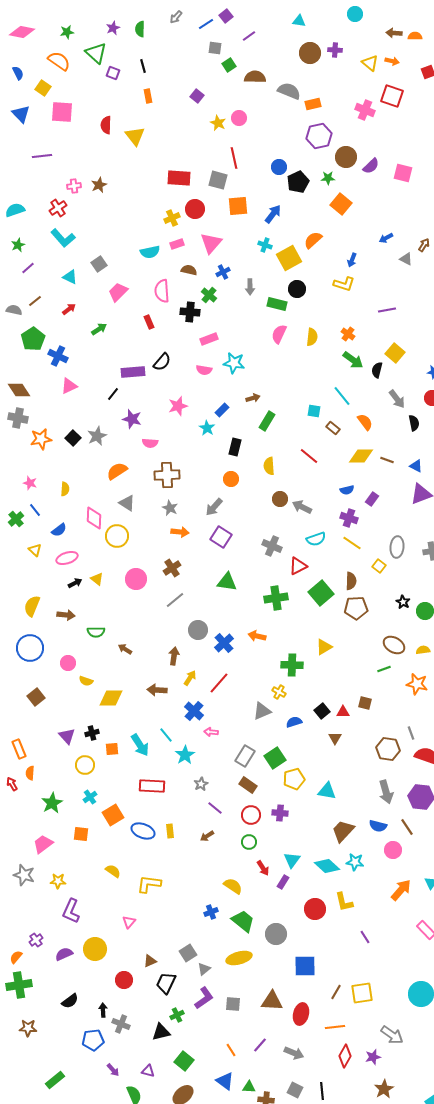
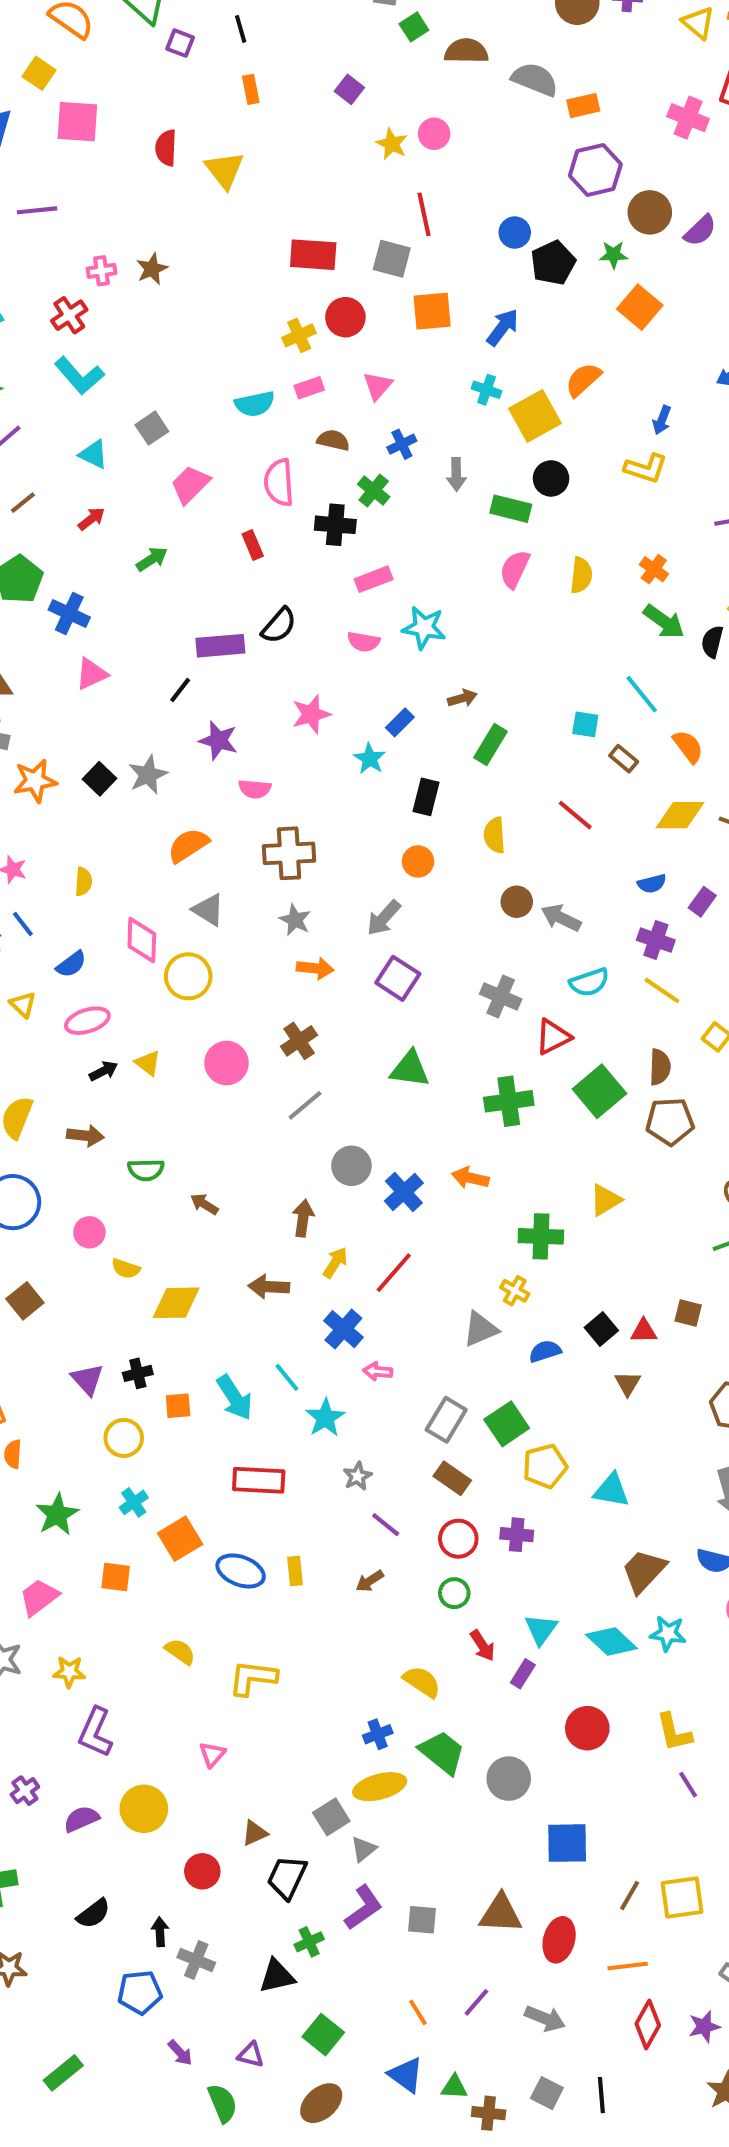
pink triangle: (211, 243) -> (378, 386), size x0.7
yellow L-shape: (344, 902) -> (674, 1732), moved
yellow ellipse: (239, 958) -> (380, 1787), moved

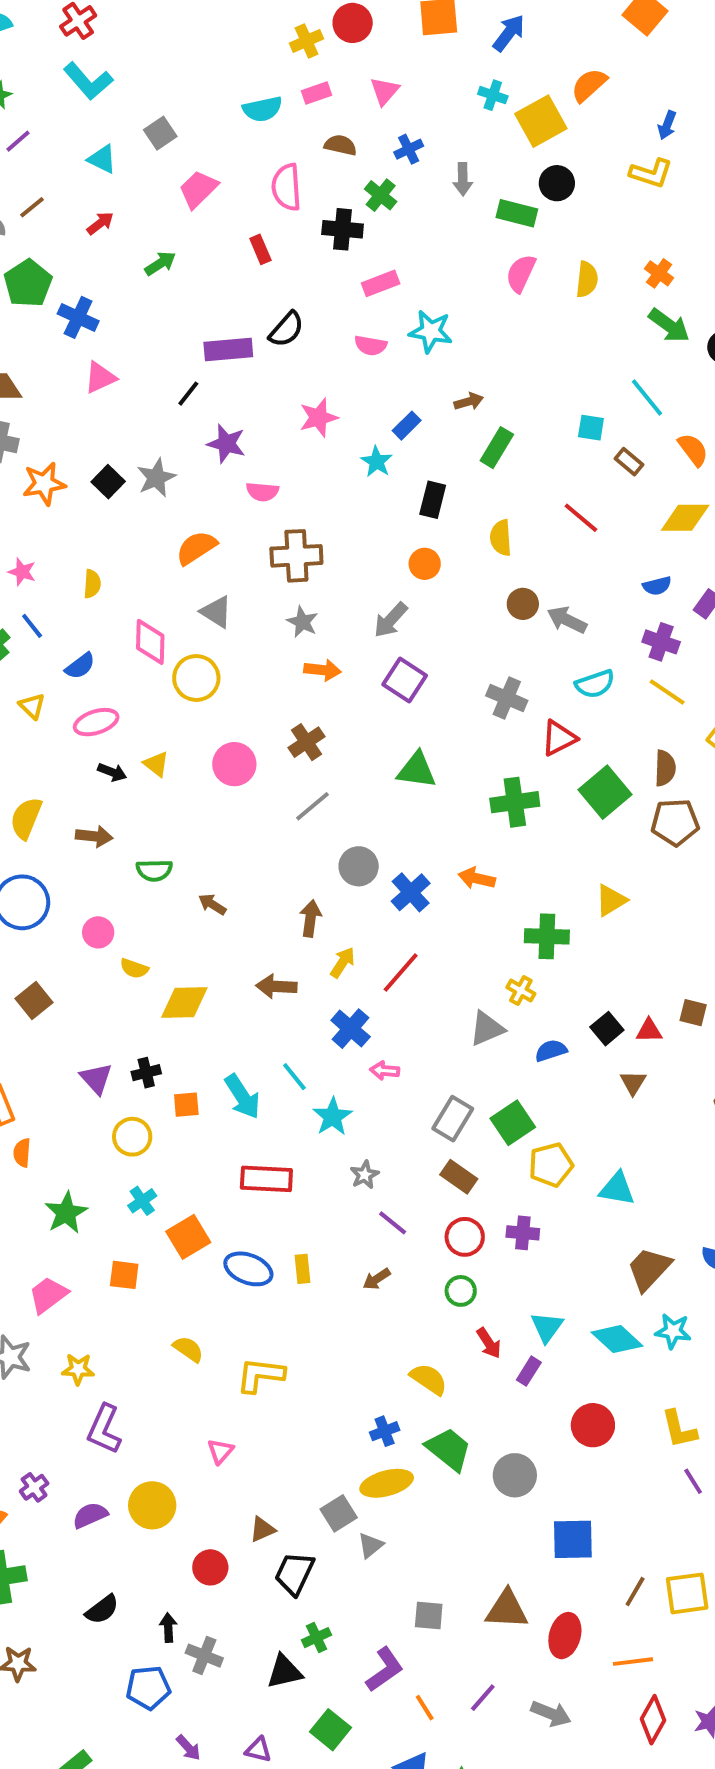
black arrow: (104, 1071) -> (112, 772), turned 48
purple L-shape: (364, 1908) -> (385, 1670), moved

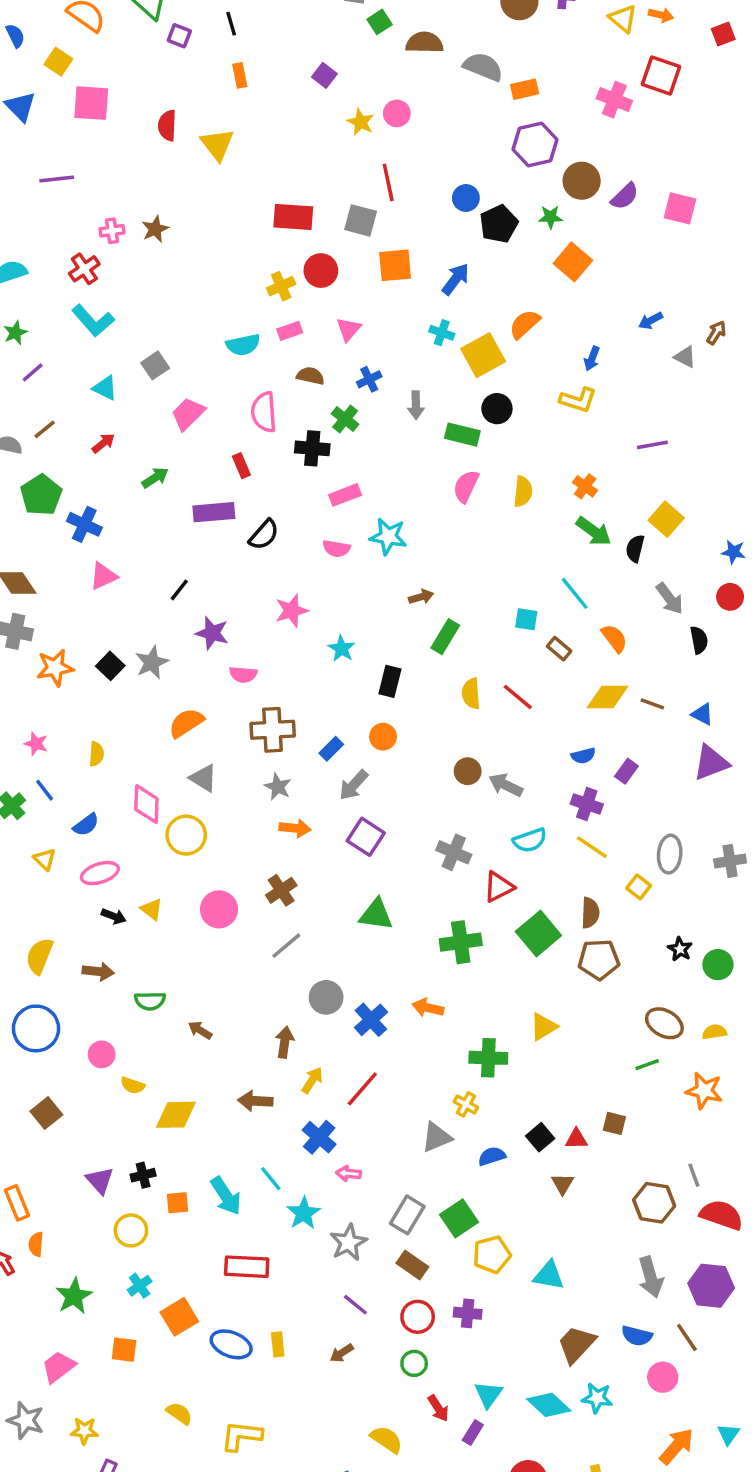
purple rectangle: (228, 349) -> (214, 512), moved
blue rectangle: (407, 426) -> (331, 749), moved
yellow semicircle: (501, 538) -> (471, 694), moved
gray star: (365, 1175) -> (348, 1243), moved, size x1.5

